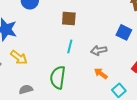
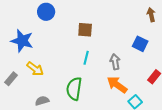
gray arrow: (99, 50) -> (115, 62), turned 91
orange arrow: (101, 73) -> (117, 85), size x1.5

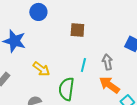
cyan line: (86, 58) -> (83, 65), moved
yellow arrow: (35, 69) -> (41, 69), moved

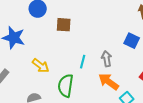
brown square: (77, 30) -> (64, 25), moved

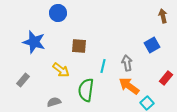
brown square: (64, 25) -> (79, 46), moved
blue square: (132, 41) -> (152, 45), turned 35

